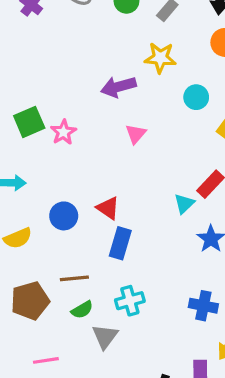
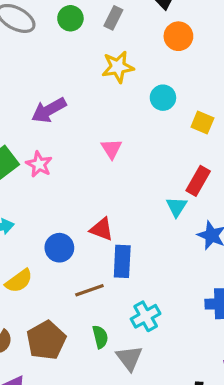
purple arrow: (118, 87) -> (49, 110), moved
brown line: (74, 278) -> (89, 290), moved
green semicircle: (82, 310) -> (100, 337), turned -60

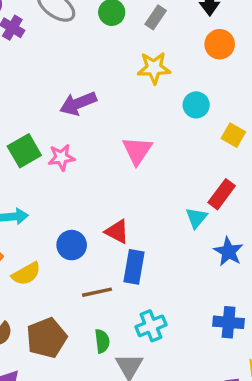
pink triangle: (111, 149) -> (137, 151), size x1.4
pink star: (39, 164) -> (61, 157), turned 30

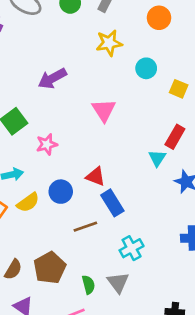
pink star: (61, 157) -> (47, 144), moved
blue rectangle: (134, 267) -> (112, 203), turned -35
yellow semicircle: (26, 274) -> (28, 202), moved
green semicircle: (102, 341) -> (88, 285), moved

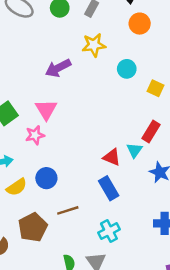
purple arrow: (52, 78) -> (58, 68), moved
pink triangle: (104, 110) -> (46, 110), moved
red triangle: (96, 176) -> (112, 157), moved
blue rectangle: (112, 203) -> (109, 188), moved
brown pentagon: (50, 268) -> (33, 227), moved

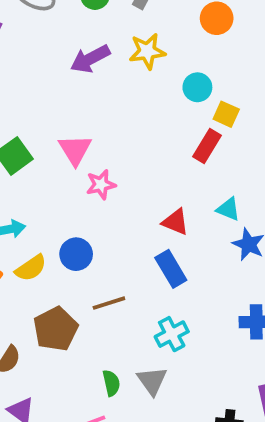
purple arrow: (58, 68) -> (90, 59), moved
yellow square: (156, 88) -> (226, 114), moved
red rectangle: (151, 131) -> (207, 146), moved
pink star: (35, 135) -> (101, 185), moved
cyan triangle: (134, 150) -> (228, 209), moved, turned -42

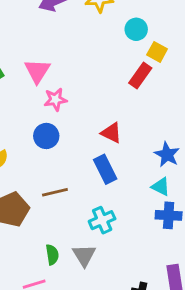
cyan triangle: (228, 209) -> (161, 187), moved
blue circle: (76, 254) -> (46, 136), moved

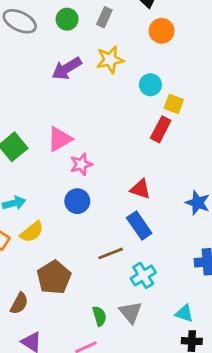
pink triangle: (37, 71) -> (60, 139), turned 36
cyan triangle: (161, 187) -> (184, 313), moved
brown line: (55, 192) -> (111, 253), moved

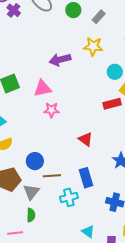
purple arrow: (67, 68) -> (60, 60), moved
red rectangle: (161, 129) -> (112, 104), turned 30
blue circle: (77, 201) -> (35, 161), moved
blue rectangle: (139, 225) -> (86, 178), moved
gray triangle: (131, 312) -> (31, 192), moved

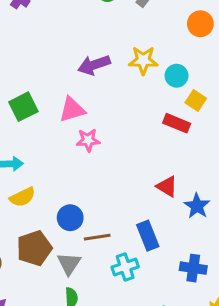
yellow star: (93, 46) -> (143, 60), moved
red rectangle: (112, 104) -> (177, 123), turned 42
red triangle: (86, 139) -> (167, 186), moved

